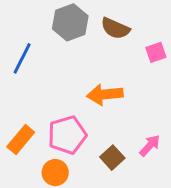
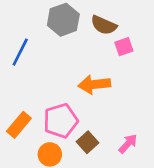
pink square: (156, 52) -> (124, 47), moved
pink arrow: (150, 146) -> (128, 144), moved
brown square: (112, 158) -> (88, 142), moved

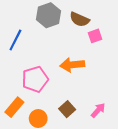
pink pentagon: (61, 121) -> (35, 79), moved
orange rectangle: (19, 125) -> (14, 107), moved

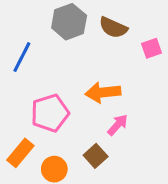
pink square: (95, 36) -> (152, 48), moved
pink arrow: (98, 110) -> (118, 125), moved

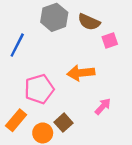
pink square: (152, 48) -> (110, 40), moved
pink arrow: (118, 125) -> (103, 106), moved
brown square: (96, 156) -> (63, 123), moved

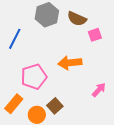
pink arrow: (103, 106) -> (99, 90), moved

